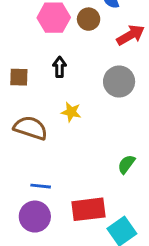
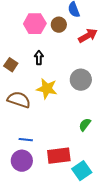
brown square: (19, 77) -> (11, 65), turned 32
gray circle: (119, 82) -> (81, 80), moved
yellow star: (71, 112) -> (47, 89), size x1.5

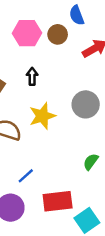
yellow star: (47, 89) -> (42, 116), turned -30
blue line: (26, 140) -> (26, 176), moved, turned -48

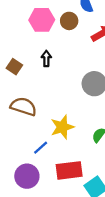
yellow star: (42, 116) -> (62, 127), moved

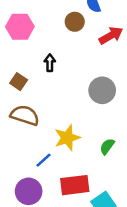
pink hexagon: (42, 20) -> (20, 27), moved
brown square: (14, 67) -> (19, 82), moved

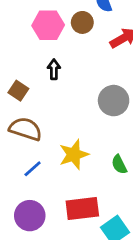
pink hexagon: (20, 27) -> (48, 25), moved
green semicircle: (107, 146) -> (119, 164), turned -63
blue line: (44, 160) -> (33, 169), moved

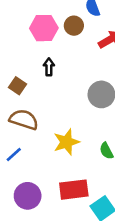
blue line: (33, 169) -> (14, 155), moved

